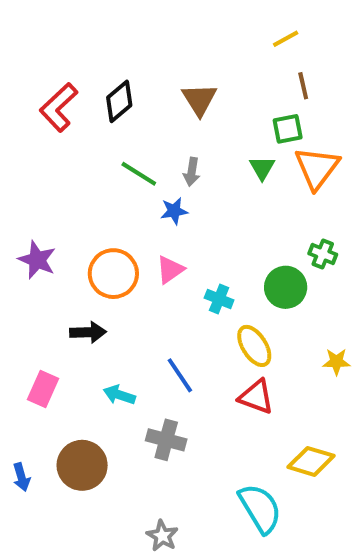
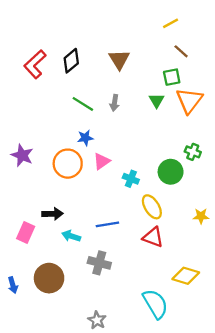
brown line: (303, 86) -> (181, 51), turned -35
blue star: (174, 211) -> (85, 138), moved
black arrow: (88, 332) -> (53, 214), moved
blue line: (180, 375) -> (107, 224), turned -65

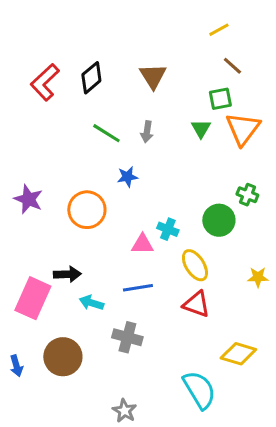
blue star: (85, 138) -> (127, 177), moved
pink triangle: (102, 161) -> (142, 244), moved, turned 36
pink rectangle: (26, 233) -> (33, 298), size x1.5

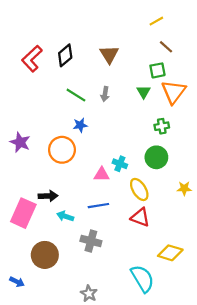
blue star: (127, 177) -> (80, 125), moved
green cross: (247, 195) -> (162, 126), moved, turned -32
yellow star: (258, 277) -> (184, 188), moved
blue arrow: (16, 366) -> (17, 282), moved, turned -48

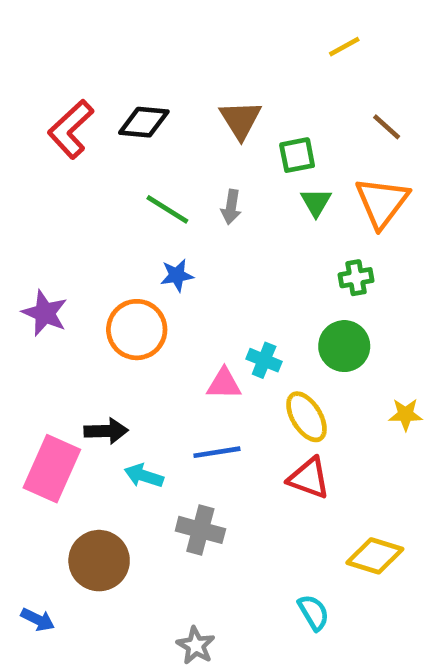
brown line: (166, 47) -> (387, 127), moved
black diamond: (65, 55) -> (144, 122), turned 45
green square: (157, 70) -> (297, 155), moved
cyan semicircle: (142, 279) -> (314, 612), size x0.6

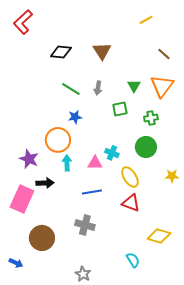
red L-shape: (71, 129) -> (23, 22), moved
green square: (297, 155) -> (120, 109), moved
purple star: (45, 313) -> (29, 159), moved
cyan arrow: (144, 476) -> (67, 163), moved, turned 70

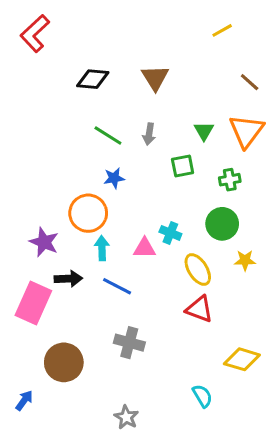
yellow star: (172, 176) -> (245, 260), moved
blue line: (92, 192) -> (117, 286), moved, turned 36
blue arrow: (16, 263) -> (24, 400), turned -80

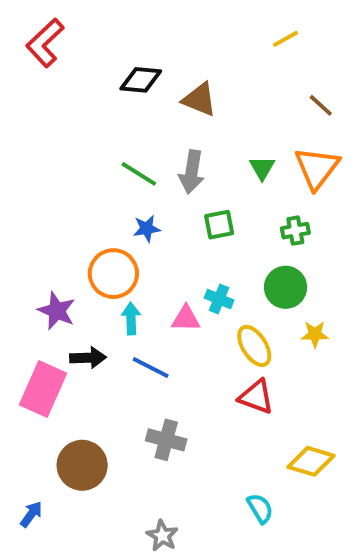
brown triangle: (155, 78) -> (199, 99), turned -36
black diamond: (93, 79) -> (141, 80), moved
gray arrow: (149, 134) -> (192, 172), size x1.5
green square: (183, 166) -> (219, 225), moved

